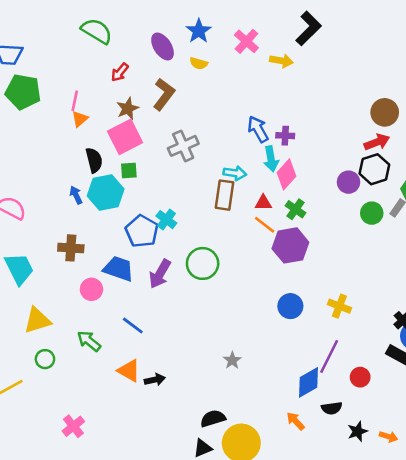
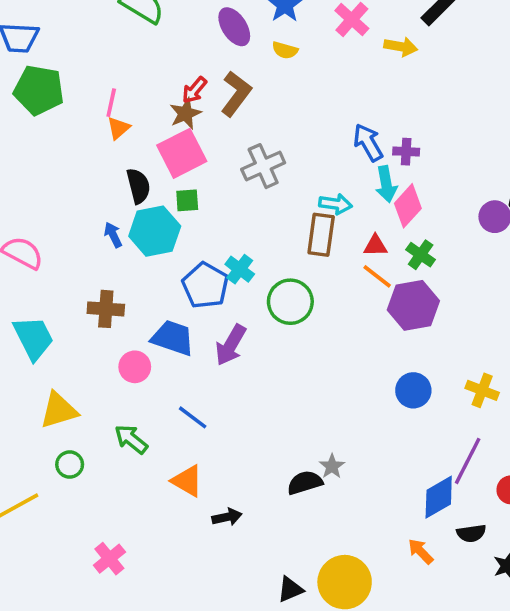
red arrow: (120, 72) -> (194, 90), moved
green circle: (203, 263) -> (290, 302), moved
black arrow: (155, 380) -> (227, 517), moved
black semicircle: (213, 418) -> (305, 483), moved

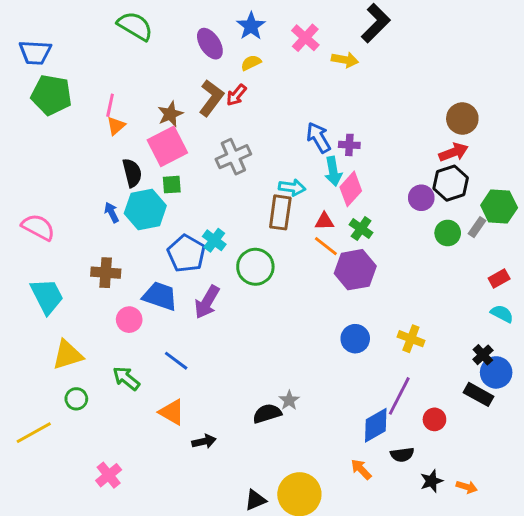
yellow semicircle: (285, 50) -> (251, 63), turned 138
red arrow: (194, 90) -> (236, 95), moved

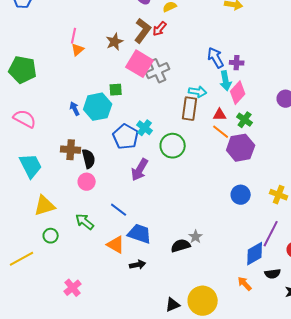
green pentagon: (51, 95) -> (23, 70), moved
pink square: (167, 146) -> (140, 64), moved, turned -32
black semicircle: (132, 173) -> (89, 159), moved
blue trapezoid: (160, 296) -> (140, 234), moved

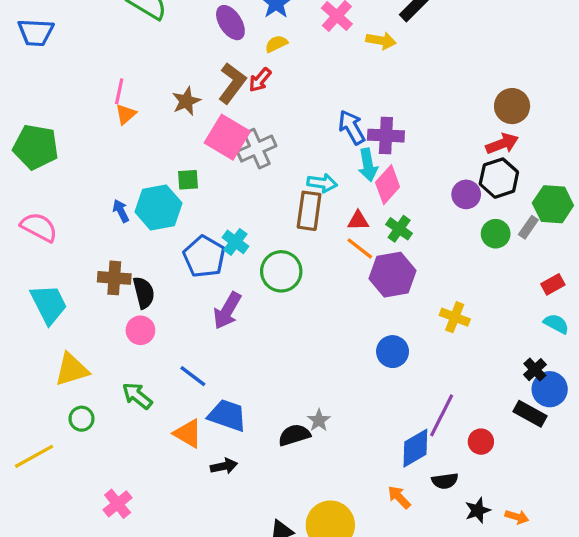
purple cross: (237, 63) -> (386, 136), size x1.5
yellow cross: (279, 195) -> (455, 317), moved

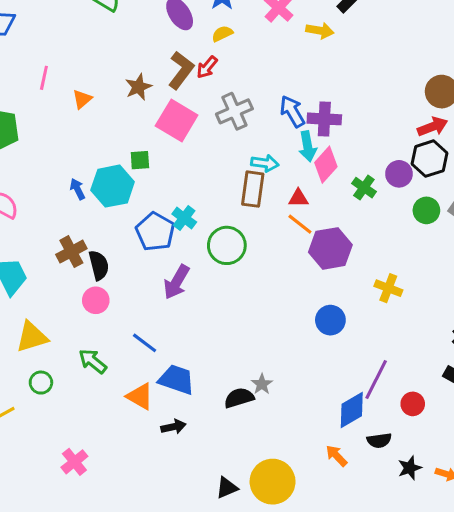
pink line: (119, 91) -> (44, 78), moved
gray cross: (257, 149) -> (234, 111), moved
green cross: (399, 229) -> (364, 188), moved
brown cross: (114, 278) -> (71, 252), turned -32

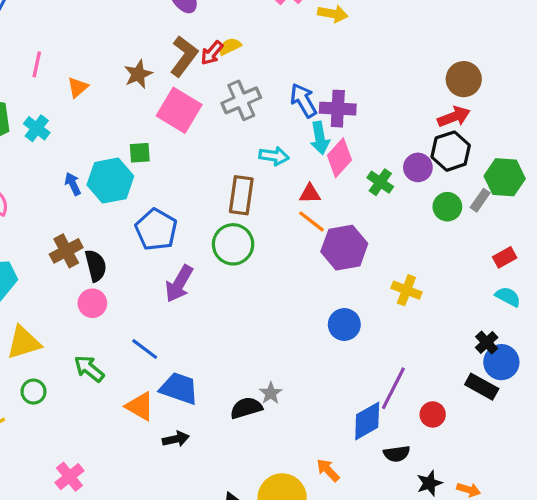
yellow semicircle: (222, 34) -> (230, 46), moved
brown rectangle: (253, 189) -> (241, 195), moved
cyan cross: (184, 218) -> (37, 128), moved
orange arrow: (337, 456) -> (328, 470), moved

